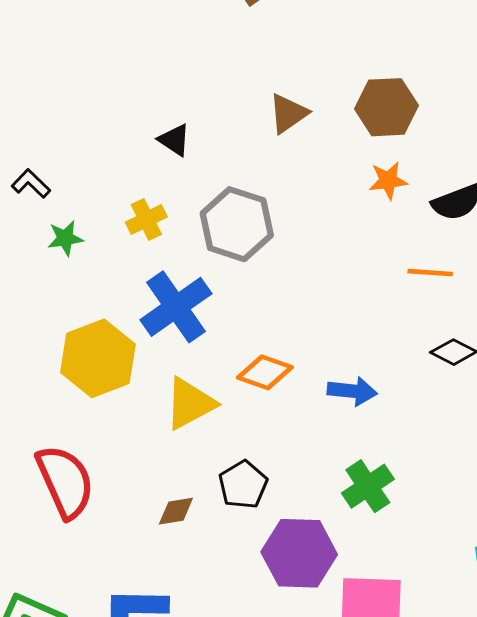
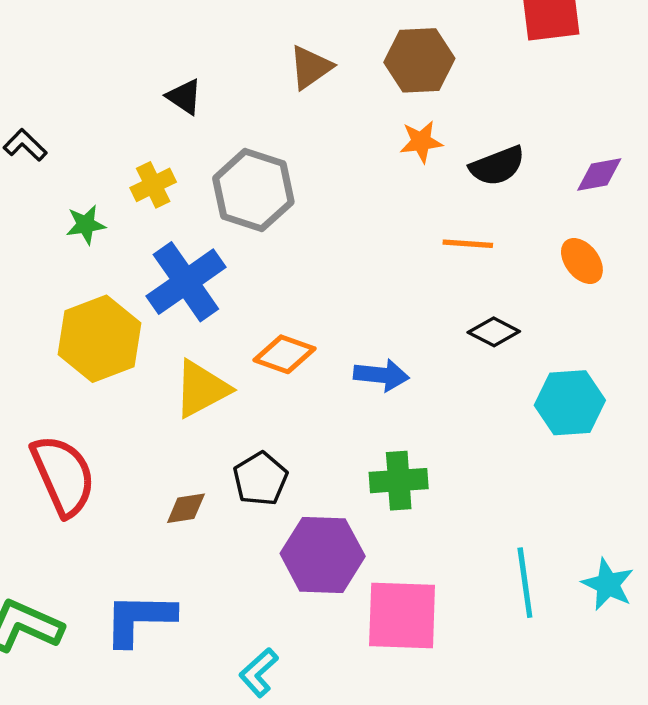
green star: (65, 238) -> (86, 225), moved
green cross: (368, 486) -> (399, 481), turned 30

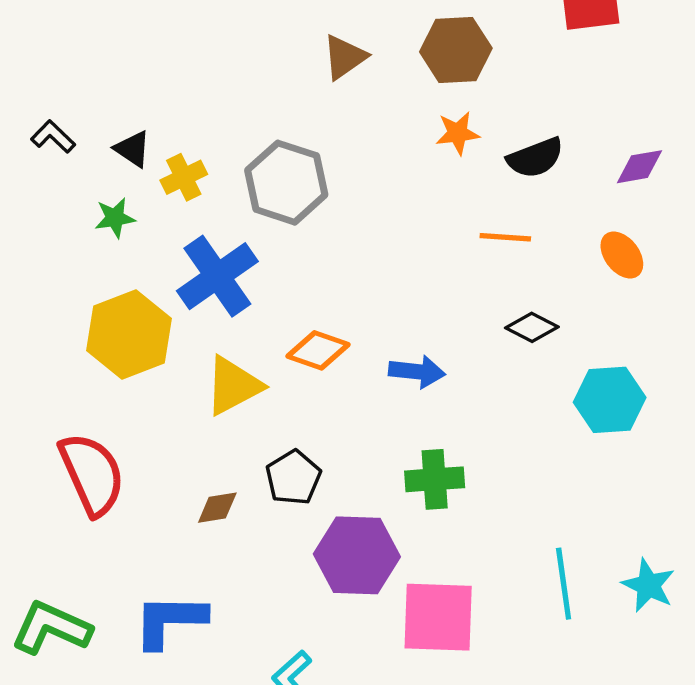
black triangle: (184, 97) -> (133, 149), moved

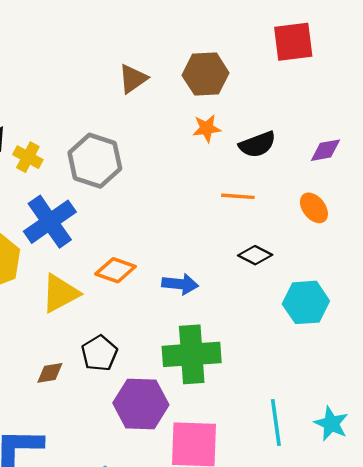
yellow cross: (184, 177) -> (28, 157), turned -36
green cross: (435, 479) -> (192, 354), size x1.5

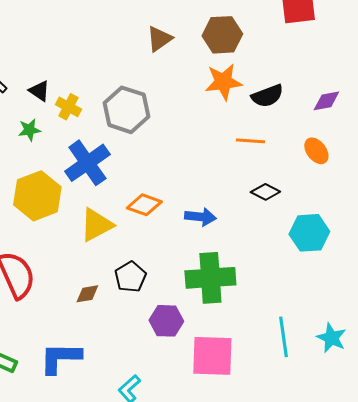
orange star: (207, 128) -> (223, 82), size x1.5
purple hexagon: (141, 404) -> (166, 321), size x0.7

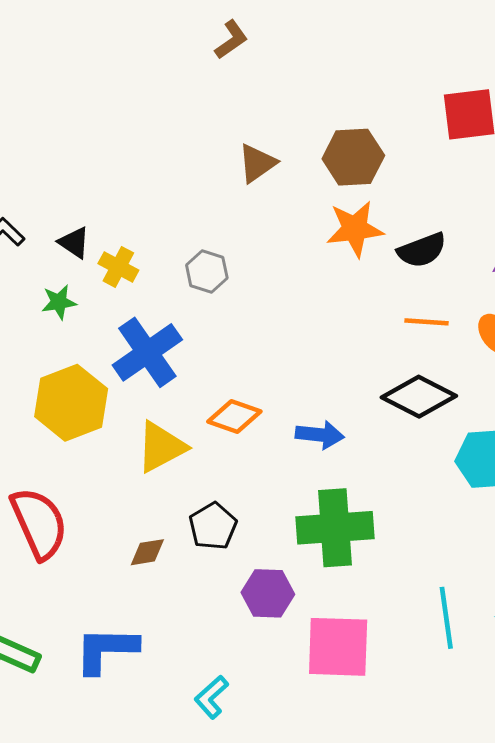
gray hexagon: (126, 110) -> (207, 272), size x0.6
orange line: (250, 141) -> (427, 322), moved
black diamond: (265, 192) -> (419, 397), size x1.6

